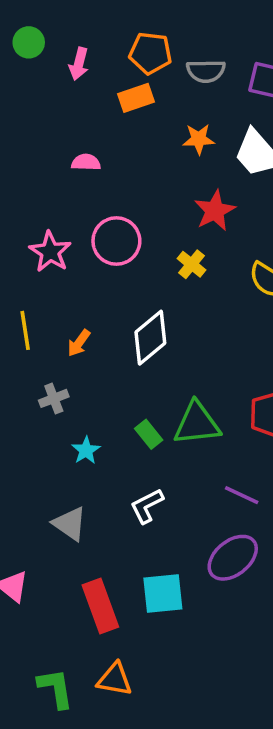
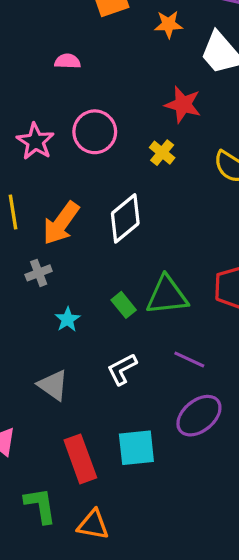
orange star: (199, 139) -> (169, 24), moved
red star: (215, 211) -> (183, 105), turned -30
orange arrow: (79, 343) -> (61, 223), size x1.8
purple line: (242, 495) -> (189, 360), moved
green L-shape: (56, 688) -> (40, 505), moved

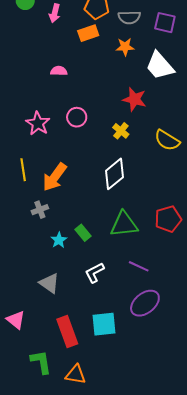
pink circle: (95, 132) -> (77, 117), size x0.7
white diamond: (125, 218) -> (115, 174), moved
green rectangle: (124, 305) -> (83, 233), moved

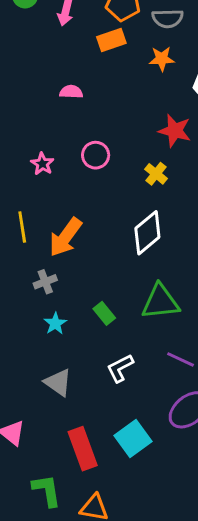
pink star: (38, 123) -> (42, 164), size x0.7
cyan star: (59, 240) -> (55, 323), moved
cyan square: (104, 324) -> (133, 439), turned -30

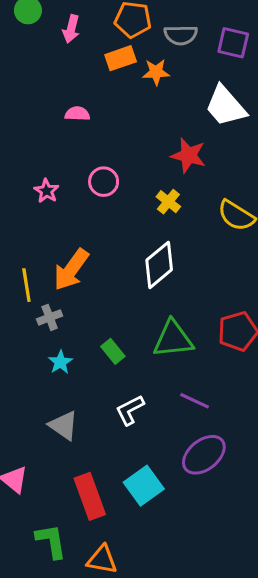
orange star: (162, 59) -> (156, 72), moved
yellow line: (22, 227) -> (26, 285), moved

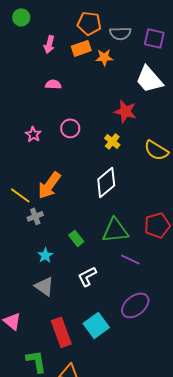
pink arrow: (71, 29) -> (49, 44), moved
yellow line: (26, 285) -> (20, 195), turned -45
cyan star: (60, 362) -> (45, 255), moved
purple line: (195, 401) -> (130, 259), moved

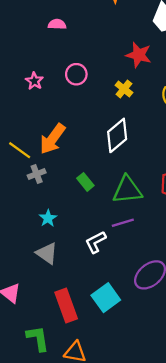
green rectangle: (76, 238) -> (85, 182), moved
purple line: (130, 259) -> (123, 223), moved, turned -42

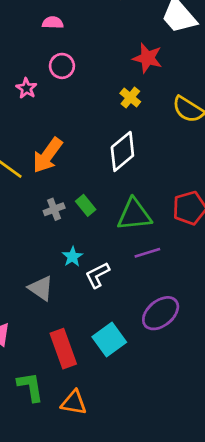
pink circle: (76, 74) -> (62, 66), moved
gray cross: (37, 174) -> (54, 209), moved
cyan star: (48, 218) -> (72, 257), moved
purple line: (123, 223) -> (147, 253), moved

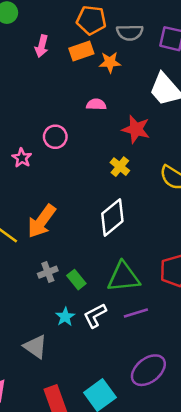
pink semicircle: (53, 23) -> (96, 104), moved
green rectangle: (86, 205) -> (76, 280), moved
white L-shape: (97, 275) -> (95, 316), moved

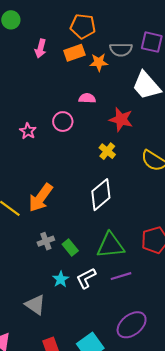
gray semicircle: (130, 32) -> (121, 50), moved
pink circle: (55, 137) -> (63, 122), moved
pink star: (22, 158) -> (28, 131), moved

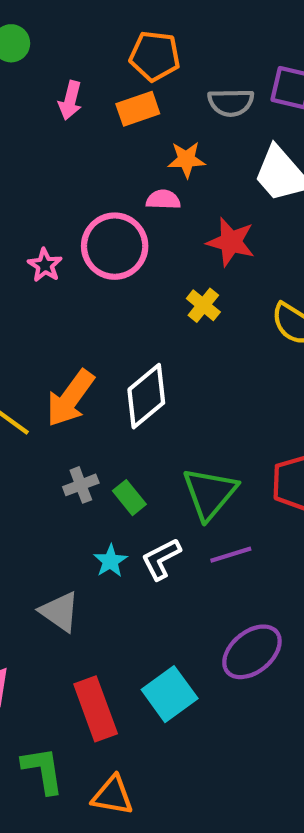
orange star: (99, 62) -> (186, 159), moved
pink circle: (63, 122) -> (115, 246), size x1.6
white diamond: (101, 195) -> (146, 396), moved
green triangle: (110, 245) -> (210, 493), turned -44

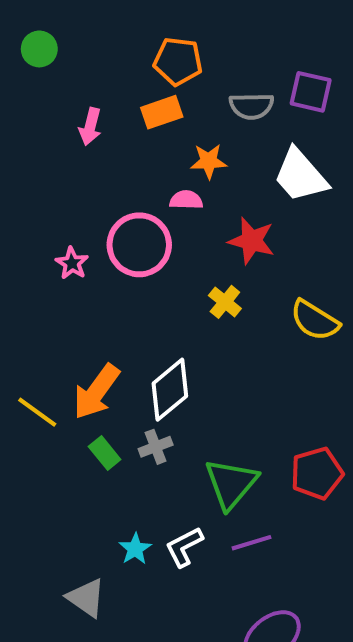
pink arrow: (70, 100) -> (90, 126), moved
gray cross: (81, 485) -> (156, 447), moved
green rectangle: (129, 498) -> (105, 453), moved

